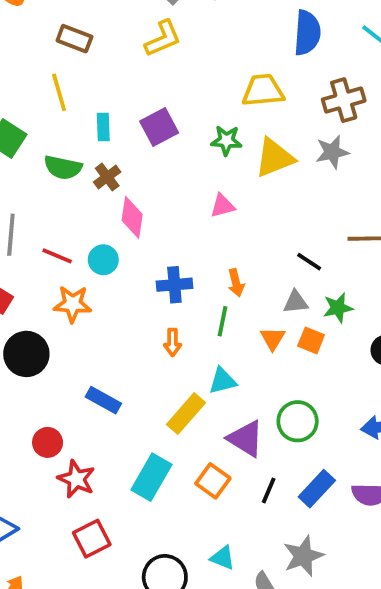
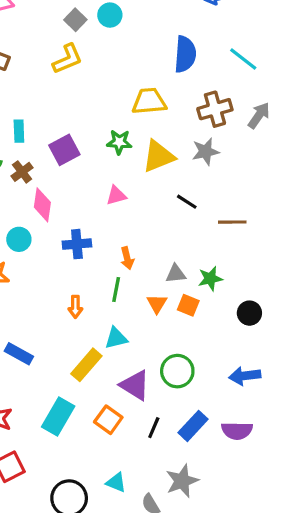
purple square: (159, 127) -> (64, 150), moved
black line: (309, 262) -> (187, 202), moved
blue cross: (174, 285) -> (77, 244), moved

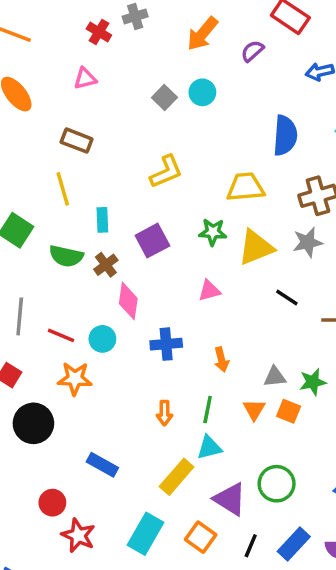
yellow L-shape: (68, 59) -> (166, 172), moved
green line: (116, 290) -> (208, 410), moved

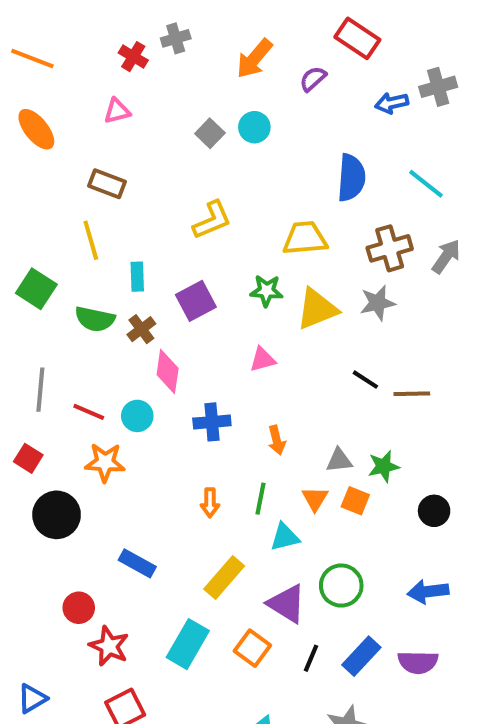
black line: (287, 297) -> (365, 380), moved
cyan triangle: (209, 447) -> (285, 537), moved

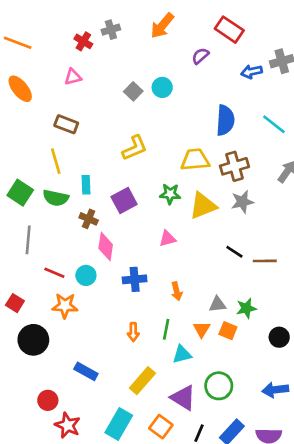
orange arrow: (254, 59) -> (162, 26), moved
brown cross: (390, 248) -> (234, 166), moved
green semicircle: (95, 319) -> (56, 198), moved
brown cross: (141, 329) -> (89, 219), turned -30
gray line: (40, 390) -> (28, 240), moved

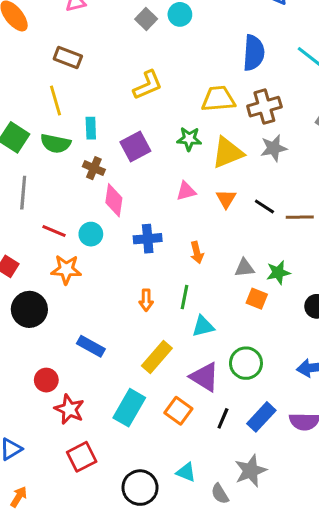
orange triangle: (202, 329) -> (226, 199), moved

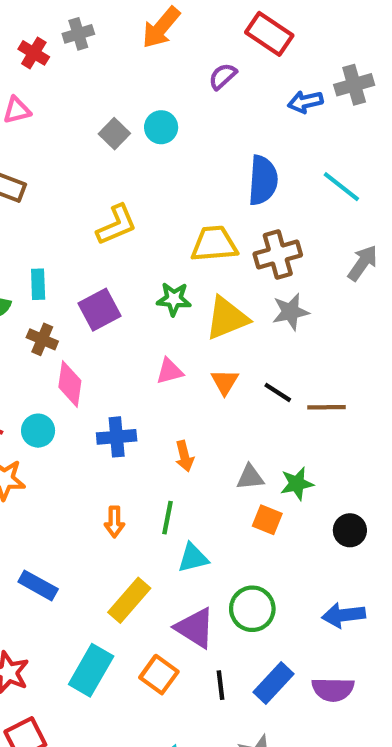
black line: (223, 418) -> (220, 685), turned -30

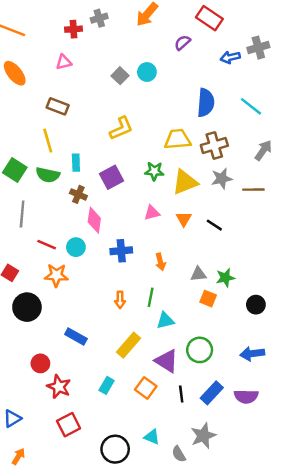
red cross: (34, 53) -> (73, 29), turned -35
brown line: (327, 407) -> (253, 190), moved
cyan rectangle: (91, 670) -> (107, 385), size x0.6

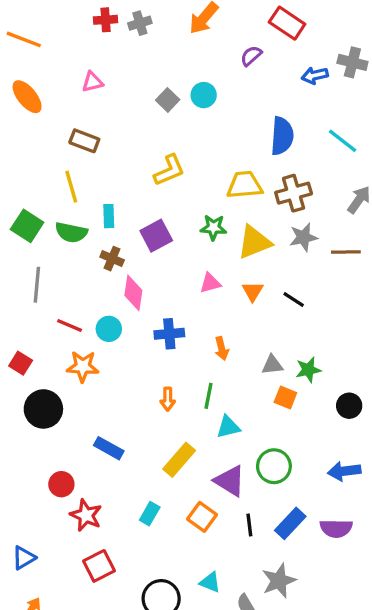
red cross: (73, 29) -> (106, 20), moved
gray cross: (258, 48) -> (352, 62), turned 30

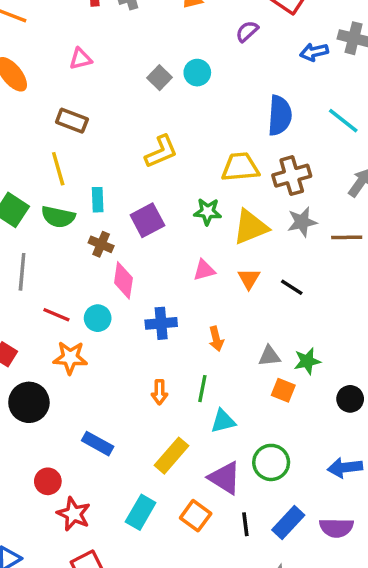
cyan rectangle: (150, 514) -> (141, 512), size x1.4

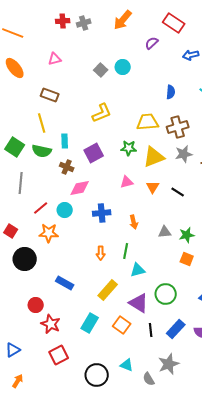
blue semicircle: (280, 115) -> (171, 92), size x0.6
pink diamond: (123, 280) -> (80, 188), turned 70
red line: (56, 315) -> (41, 208), turned -63
orange square: (283, 390) -> (187, 259), moved

